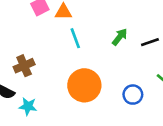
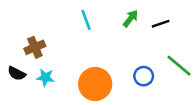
orange circle: (84, 85) -> (95, 84), moved
cyan star: (28, 106) -> (45, 77), moved

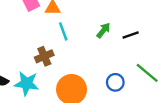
brown cross: (35, 47) -> (44, 56), moved
cyan star: (45, 77) -> (27, 84), size x1.5

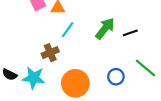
green arrow: (103, 30) -> (105, 29), size x1.5
cyan line: (63, 31) -> (68, 30), turned 56

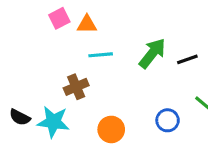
cyan line: (68, 30) -> (101, 55), turned 49
orange circle: (75, 83) -> (111, 129), size x0.7

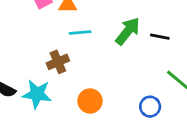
black line: (187, 59) -> (160, 37), turned 30
blue circle: (168, 120) -> (150, 107), moved

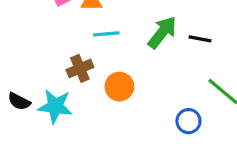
orange circle: (90, 101) -> (119, 87), moved

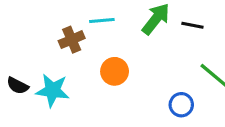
brown cross: (80, 68) -> (72, 40), moved

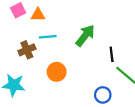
black line: (192, 25) -> (112, 54), moved, turned 72

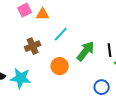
green arrow: (85, 36) -> (86, 51), moved
cyan line: (48, 37) -> (61, 34), moved, turned -42

